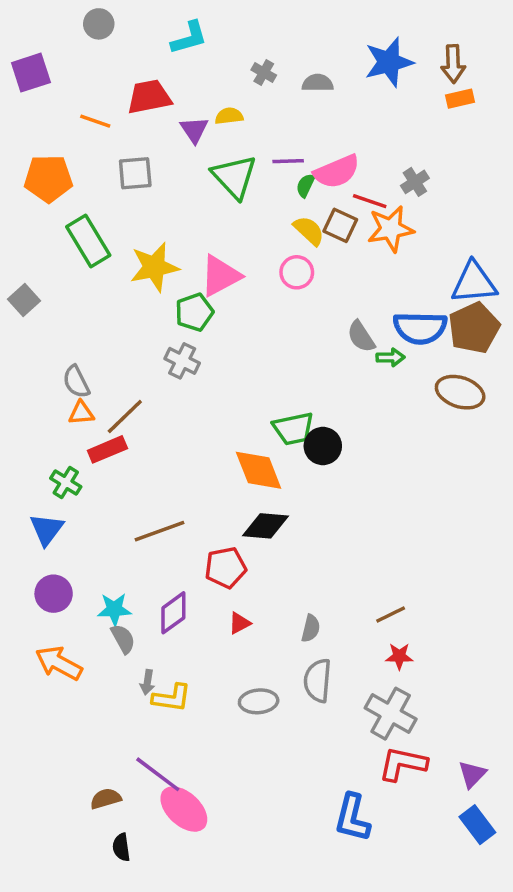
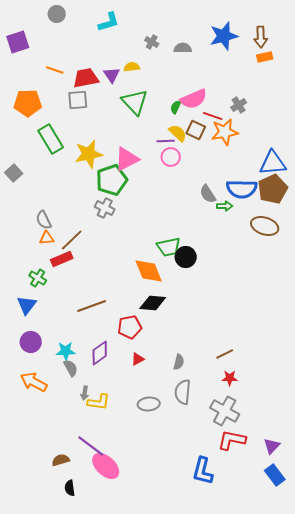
red trapezoid: (149, 97) -> (86, 78), moved
purple line: (288, 161) -> (166, 141), moved
green pentagon: (194, 312) -> (112, 180), size x1.4

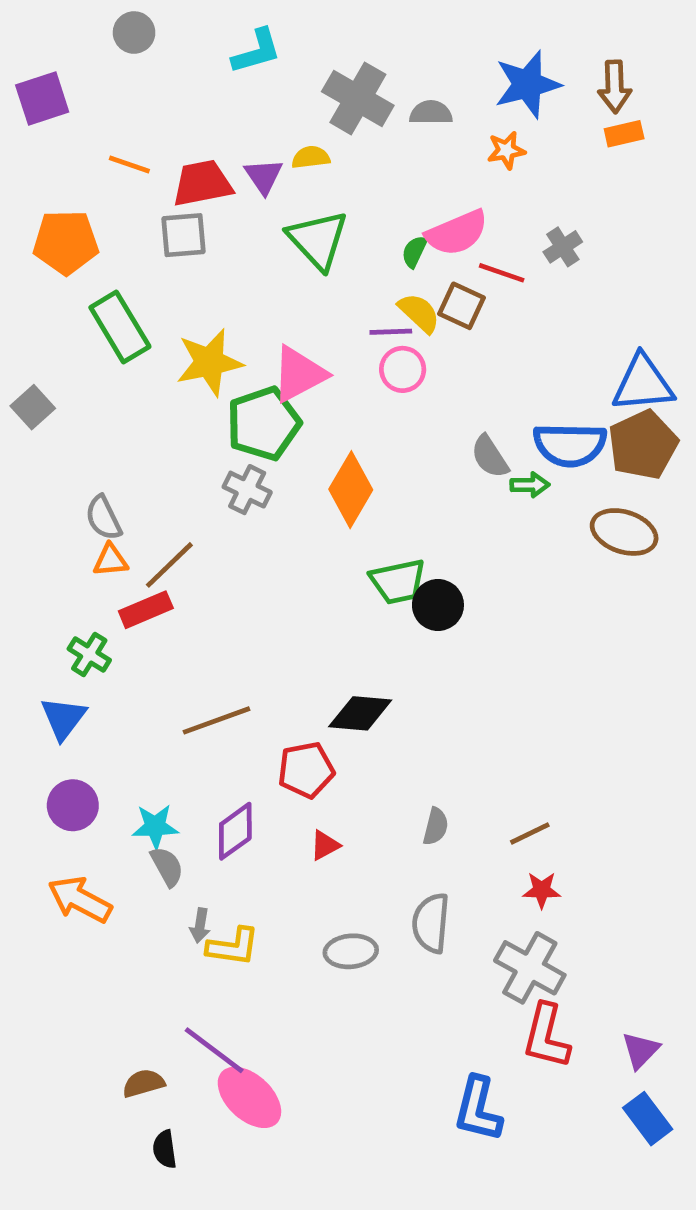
gray cross: (152, 42) -> (358, 98), size x2.0
orange star: (225, 132) -> (506, 150), moved, size x0.6
orange diamond: (149, 271) -> (351, 490), moved, turned 52
gray semicircle: (179, 362) -> (436, 826), moved
red L-shape: (232, 440) -> (546, 1036), turned -88

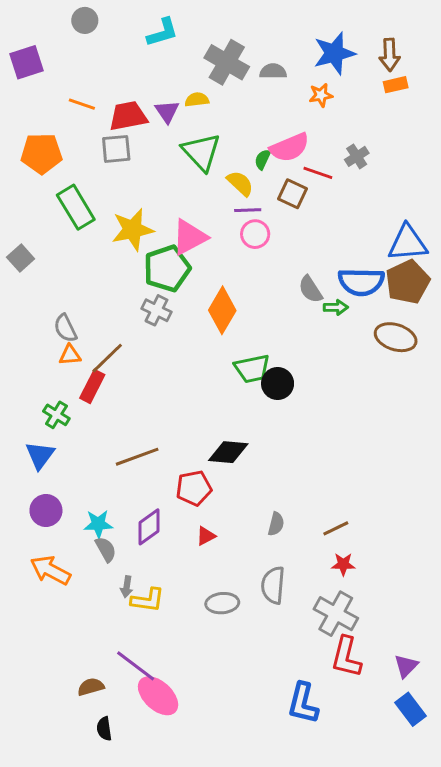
yellow semicircle: (419, 313) -> (240, 183), moved
red rectangle: (146, 610) -> (92, 386), turned -40

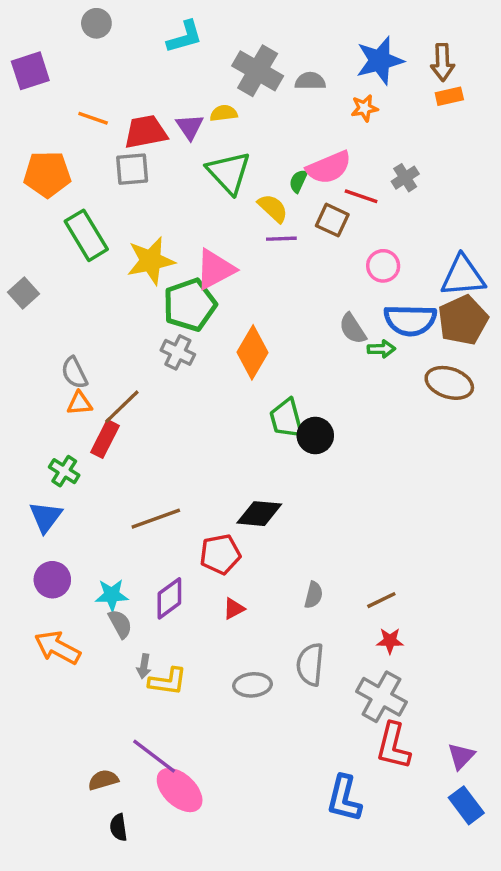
pink circle: (255, 234) -> (383, 266), moved
green trapezoid: (252, 369) -> (286, 419), turned 87

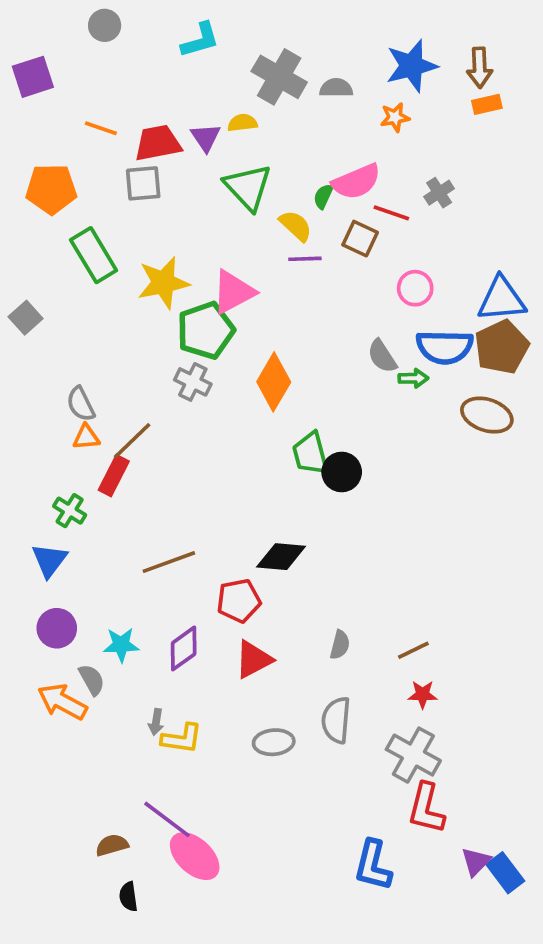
red triangle: (234, 609) -> (253, 659), size x1.6
gray semicircle: (120, 624) -> (92, 680), moved
purple triangle: (461, 756) -> (476, 862), moved

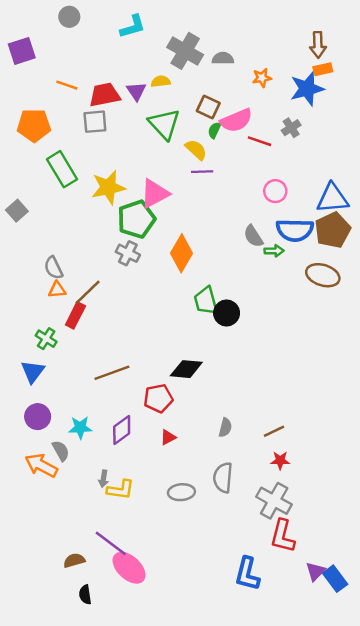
blue star: (412, 66) -> (307, 89), moved
brown square: (360, 239) -> (208, 107), moved
red triangle: (253, 659) -> (168, 437), size x0.6

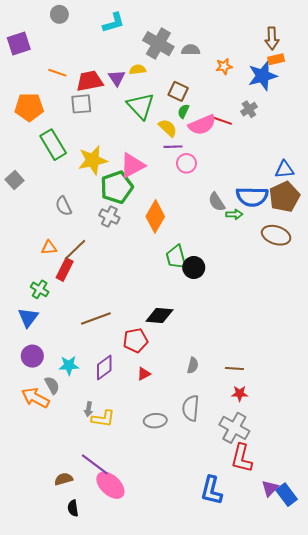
pink semicircle: (236, 120) -> (202, 125), moved
pink circle: (275, 191) -> (186, 163), moved
blue triangle: (333, 198) -> (284, 170), size x0.7
gray semicircle: (53, 268) -> (64, 206), moved
brown line: (274, 431) -> (234, 369), turned 30

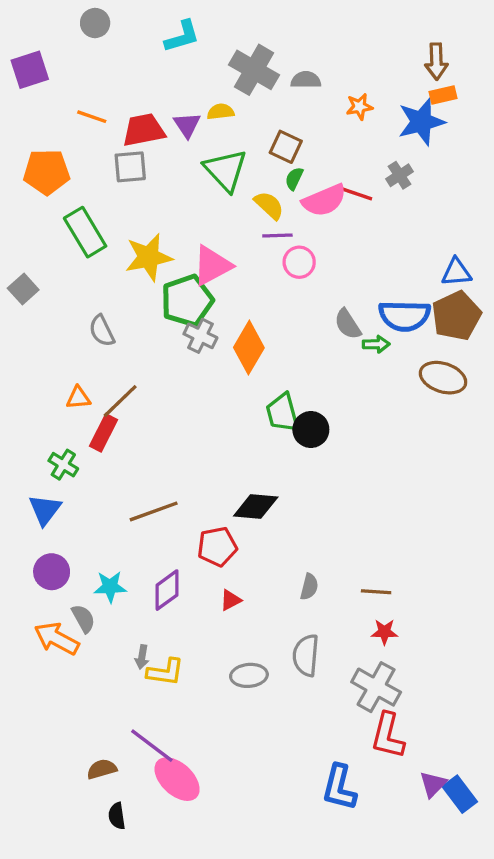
gray cross: (109, 216) -> (200, 336), moved

